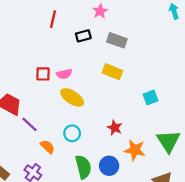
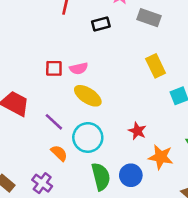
gray rectangle: (117, 40) -> (149, 18), moved
yellow rectangle: (112, 72) -> (156, 66), moved, turned 42
purple line: (30, 124) -> (54, 122), moved
cyan circle: (72, 133) -> (88, 137), size x1.5

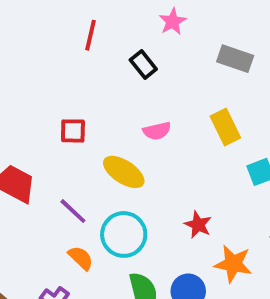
gray rectangle: (149, 18) -> (235, 59), moved
black rectangle: (101, 24) -> (143, 64), turned 66
pink semicircle: (79, 68) -> (157, 131), moved

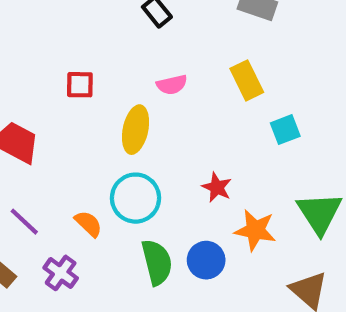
yellow ellipse: (124, 172) -> (135, 130), turned 69
purple line: (73, 211) -> (24, 222), moved

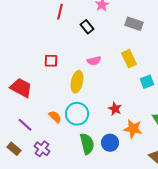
orange semicircle: (88, 224) -> (55, 117), moved

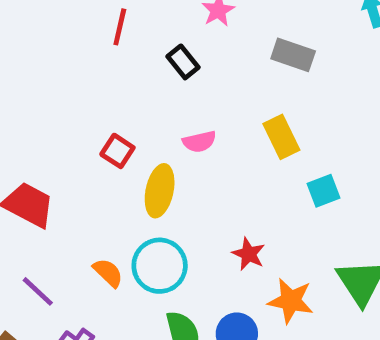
red square: (51, 61) -> (117, 151), moved, turned 32

